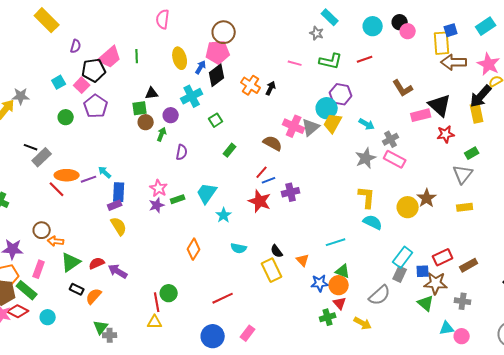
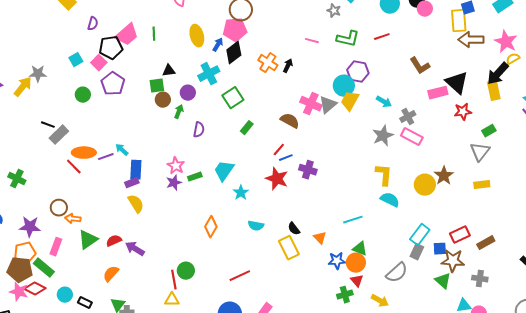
green square: (216, 120) -> (233, 98), size x1.5
purple cross: (291, 192) -> (308, 170), turned 30
black rectangle: (77, 289) -> (85, 303), moved

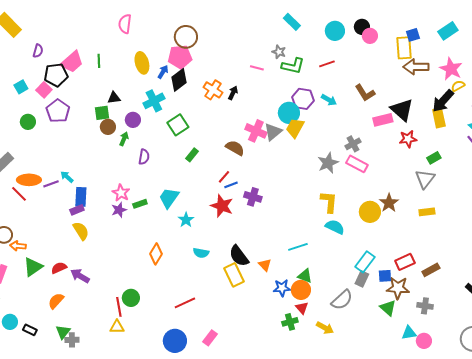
gray star: (334, 11) -> (279, 52), moved
cyan arrow: (384, 102) -> (329, 100), moved
black semicircle: (294, 229) -> (239, 256), size x1.6

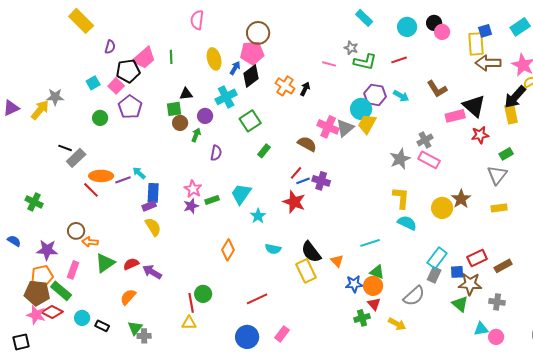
purple cross: (253, 197) -> (321, 181), moved

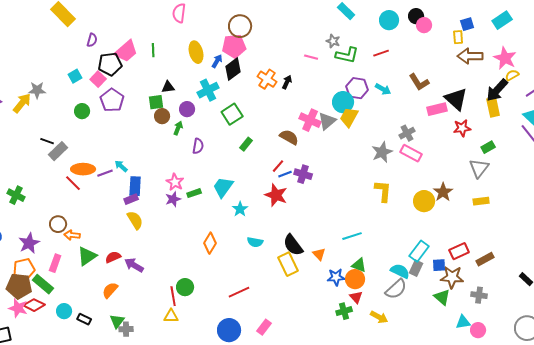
yellow rectangle: (476, 44) -> (458, 37), size x0.6
cyan semicircle: (407, 223) -> (400, 271), moved
purple star: (47, 250) -> (29, 243), turned -30

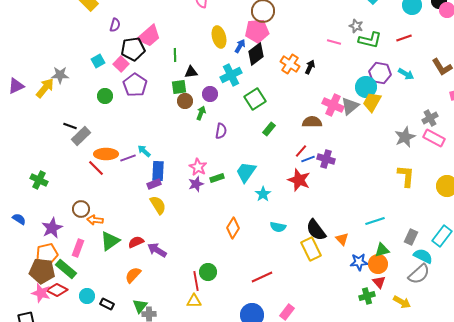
green line: (153, 50) -> (175, 55), moved
brown semicircle: (289, 137) -> (312, 122), turned -30
green triangle: (359, 265) -> (382, 250), turned -35
gray rectangle: (416, 268) -> (411, 237), moved

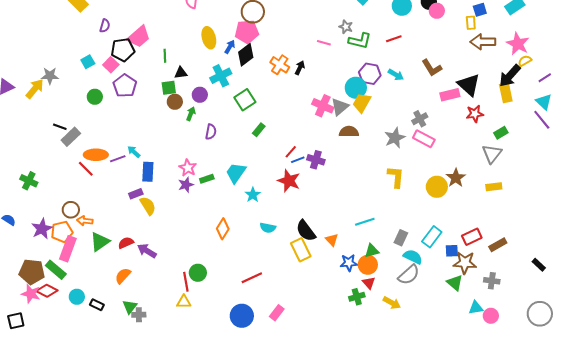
brown semicircle: (312, 122) -> (349, 132), moved
purple rectangle: (154, 184) -> (136, 194), moved
pink rectangle: (78, 248) -> (68, 249), size x1.4
orange pentagon: (47, 254) -> (62, 232), moved

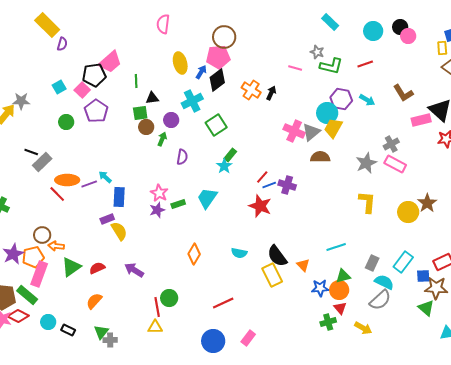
purple semicircle: (105, 26) -> (62, 44), moved
cyan star: (253, 195) -> (224, 166), moved
purple arrow: (147, 251) -> (134, 270), moved

